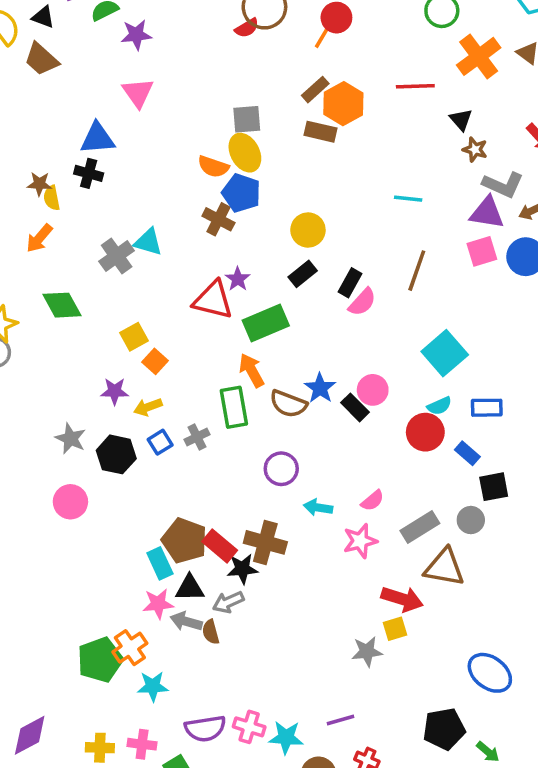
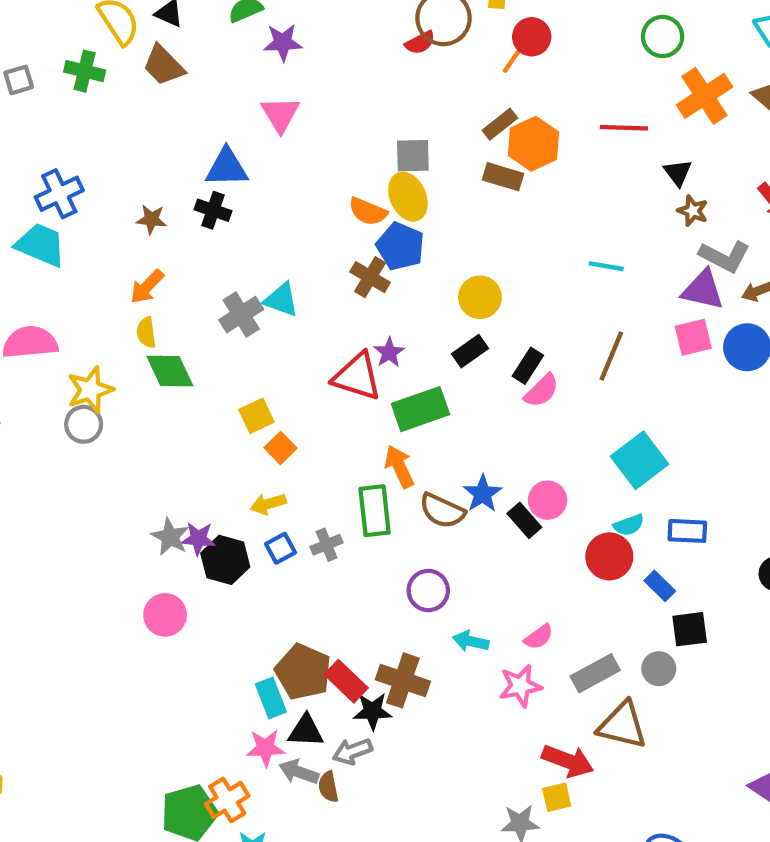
yellow semicircle: (52, 198) -> (146, 332), moved
purple star: (115, 391) -> (198, 539), moved

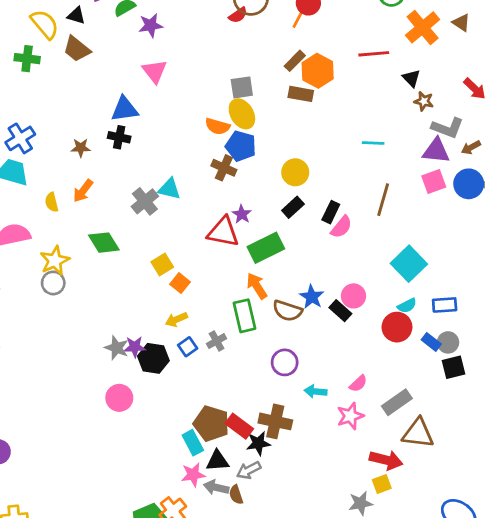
yellow semicircle: (146, 332) -> (52, 202), moved
gray circle: (659, 669) -> (448, 342), moved

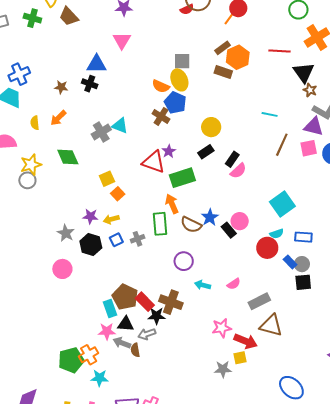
black triangle: (411, 78) -> (304, 72), size x1.6
brown line: (383, 200) -> (282, 145), moved
purple star: (135, 347) -> (90, 216), moved
pink star: (350, 416) -> (222, 328), moved

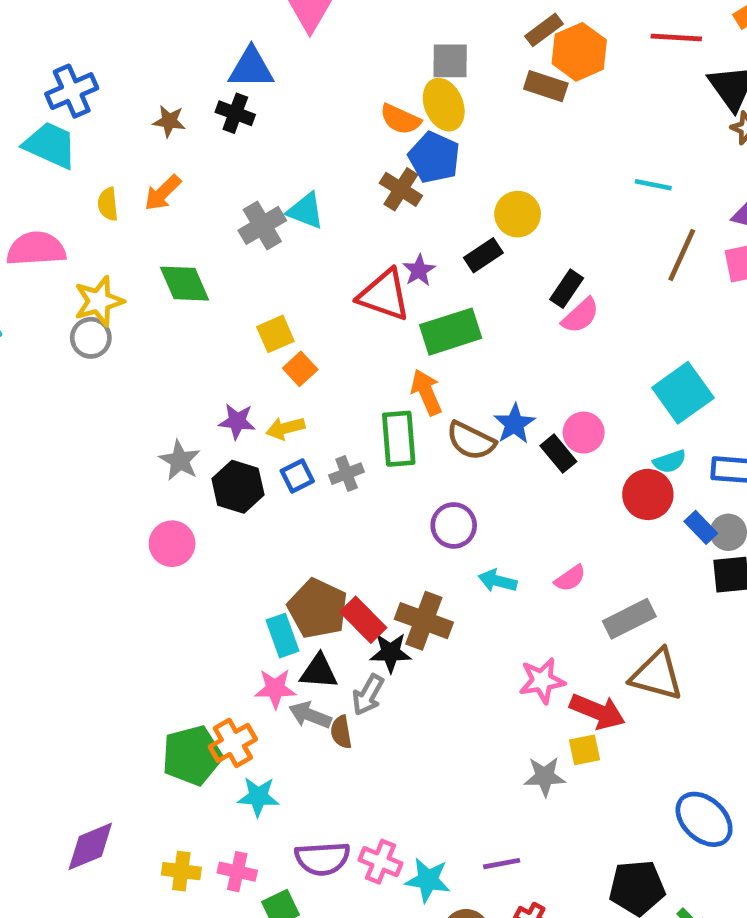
black rectangle: (206, 152) -> (483, 255), moved
gray arrow: (147, 334) -> (368, 695), turned -42

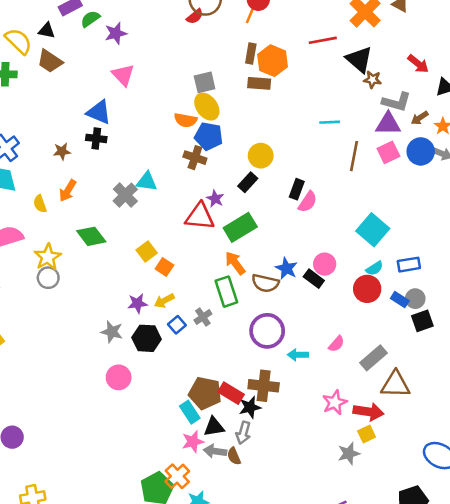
brown rectangle: (544, 30) -> (251, 53), turned -30
blue triangle: (251, 68) -> (99, 112), turned 36
purple circle: (454, 525) -> (267, 331), size x1.4

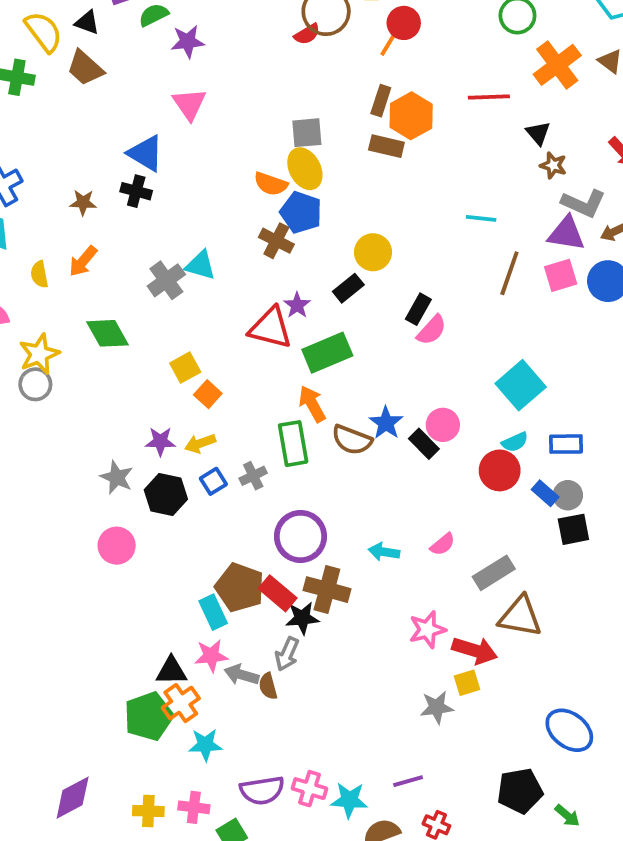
black triangle: (359, 60) -> (538, 133), size x0.6
purple circle: (267, 331) -> (300, 536), moved
black triangle: (214, 427) -> (171, 671), moved

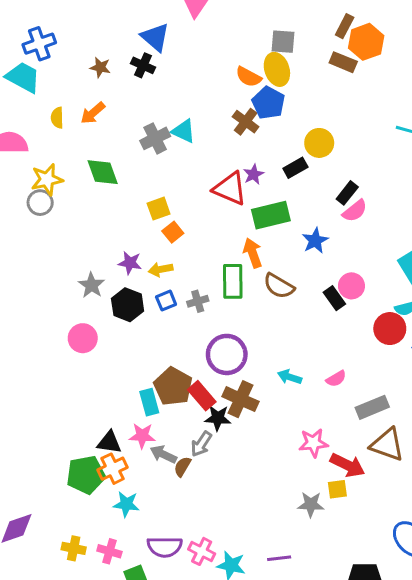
blue star: (386, 423) -> (315, 241), moved
brown semicircle: (268, 686) -> (182, 467), turned 36

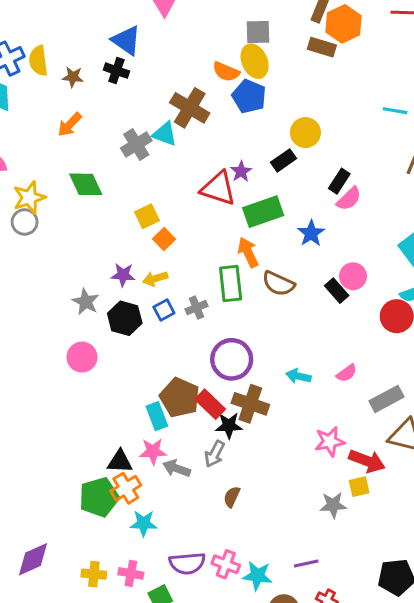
yellow semicircle: (57, 118) -> (38, 61), moved, size x1.4
brown cross: (246, 122) -> (190, 108), moved, size x1.4
brown semicircle: (182, 467) -> (232, 497), moved

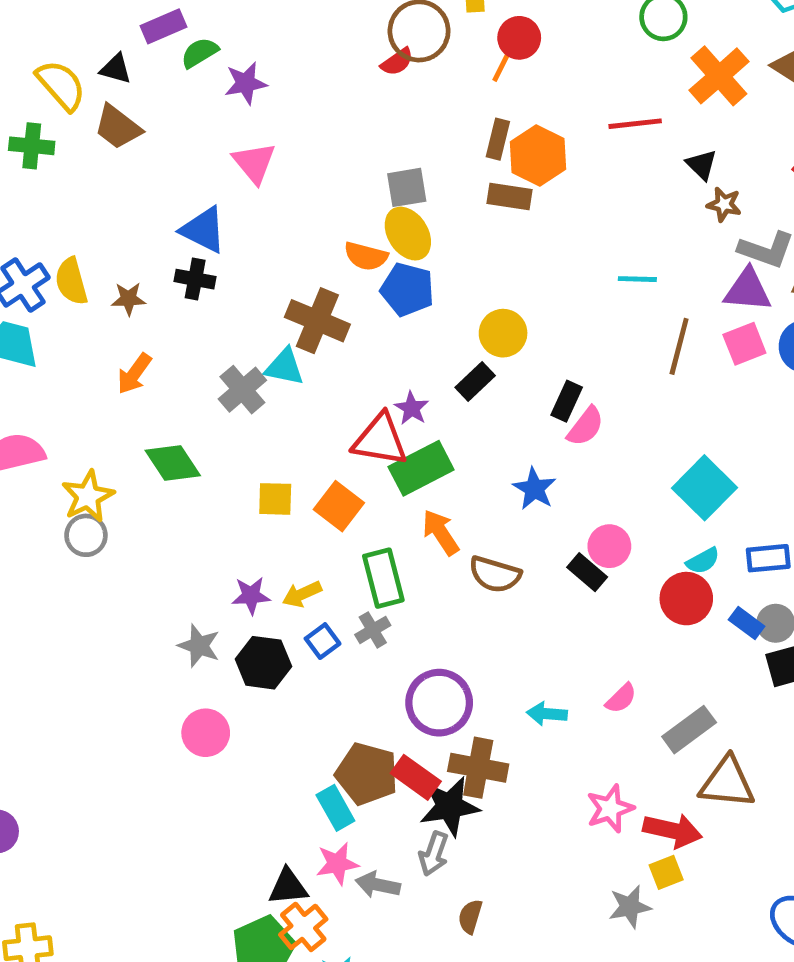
green rectangle: (263, 212) -> (421, 468), moved
yellow square: (147, 216) -> (275, 499), turned 35
orange square: (164, 239) -> (339, 506), moved, size x1.4
green rectangle: (231, 284) -> (383, 578), moved
black star: (229, 426) -> (450, 806), size x1.4

